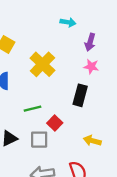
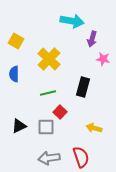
cyan arrow: (68, 22) -> (72, 21), size x1.6
pink star: (91, 67) -> (103, 59), moved
green line: (33, 109) -> (48, 93), moved

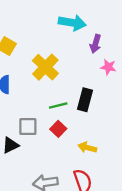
green line: (48, 93) -> (58, 106), moved
gray square: (46, 127) -> (28, 127), moved
yellow arrow: (94, 128) -> (87, 148), moved

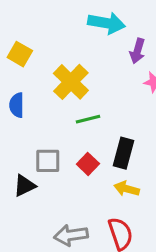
black rectangle: (85, 100) -> (124, 153), moved
green line: (58, 106) -> (88, 119), moved

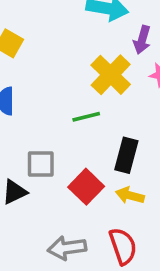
yellow cross: (71, 82) -> (111, 75), moved
red square: (88, 164) -> (86, 187), moved, size x1.4

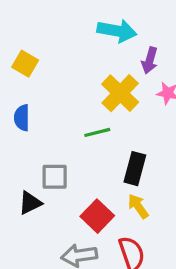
red square: (86, 187) -> (97, 216), moved
yellow arrow: (130, 195) -> (138, 206), turned 40

